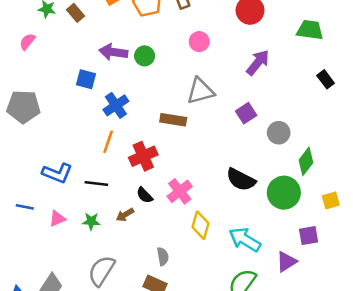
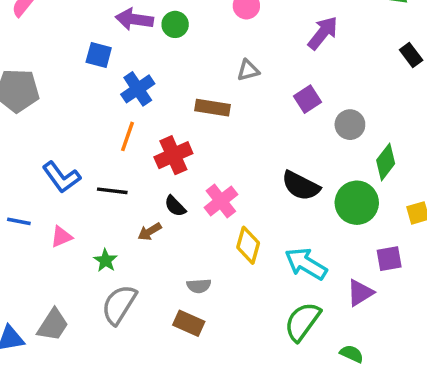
gray triangle: (201, 91) -> (248, 70), size x0.6
blue L-shape: (57, 173) -> (61, 177), turned 32
green star: (91, 221) -> (105, 260), moved, turned 30
gray semicircle: (163, 256) -> (199, 286), turned 96

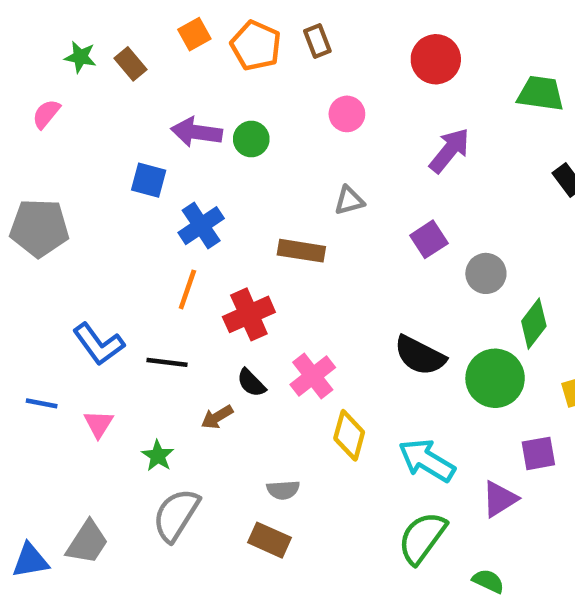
pink triangle: (61, 237) -> (99, 424), turned -35

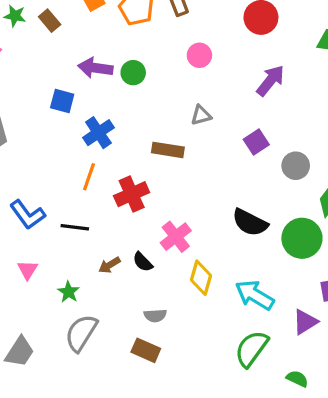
black semicircle: (251, 383) -> (143, 262), moved

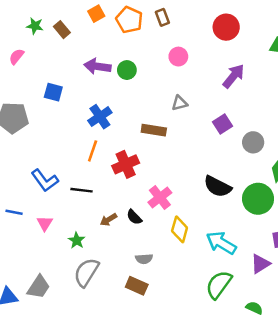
blue square: (62, 101) -> (53, 92), moved

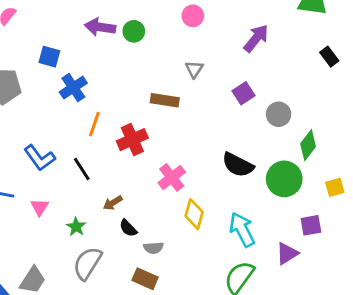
gray triangle: (180, 103) -> (194, 69), turned -42
blue cross: (100, 117) -> (73, 88), moved
black line: (81, 190) -> (82, 169), turned 50
black semicircle: (134, 217) -> (128, 228), moved
cyan arrow: (221, 243) -> (242, 230), turned 32

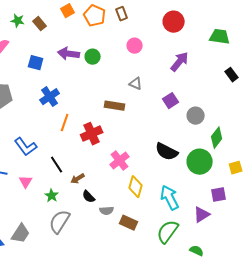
blue square: (49, 57) -> (36, 63), moved
gray triangle: (194, 69) -> (136, 84), turned -40
black line: (82, 169) -> (57, 165), moved
brown rectangle: (145, 279) -> (129, 223), moved

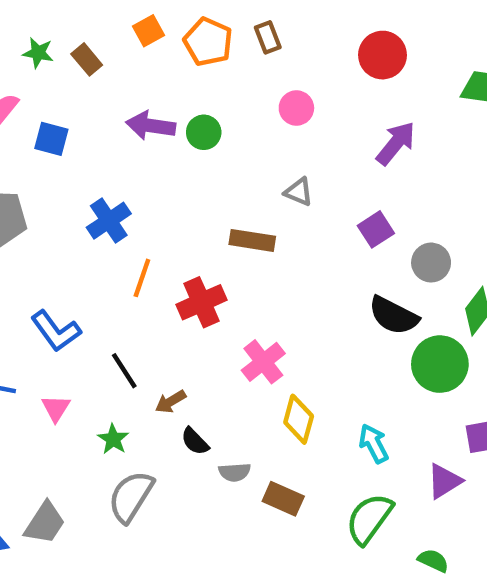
blue square: (36, 63) -> (51, 139), moved
black semicircle: (167, 152) -> (394, 316), moved
cyan arrow: (170, 198) -> (374, 444), size x0.7

